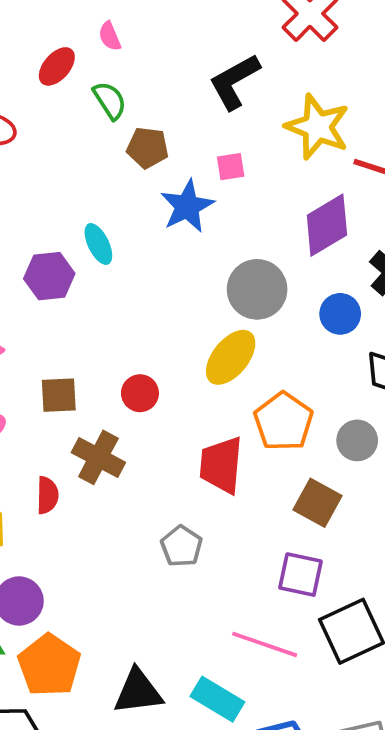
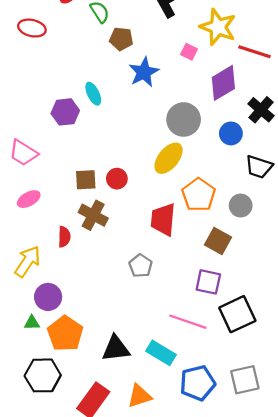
pink square: (231, 167) -> (189, 52), moved, turned 35
brown square: (59, 395) -> (86, 180), moved

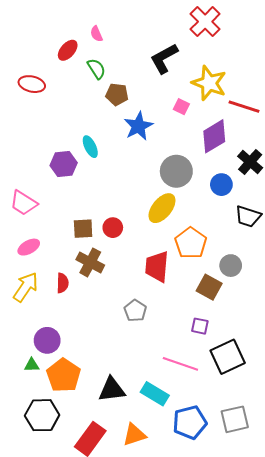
gray circle: (241, 206) -> (231, 266), moved
yellow arrow: (28, 261) -> (26, 287), moved
purple square: (208, 282) -> (200, 326), size x0.7

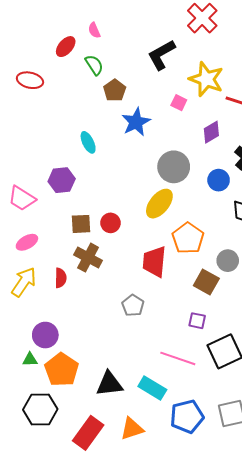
brown pentagon: (117, 94) -> (115, 90), turned 30
purple diamond: (214, 136) -> (211, 132), size x0.7
purple hexagon: (64, 164) -> (62, 180), moved

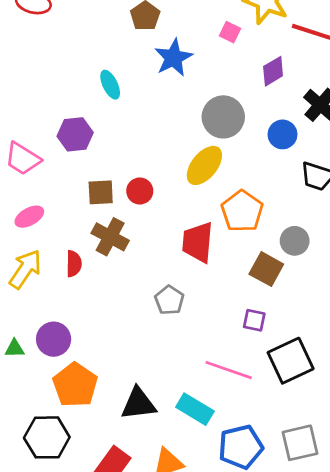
green triangle: (30, 359) -> (15, 349), moved

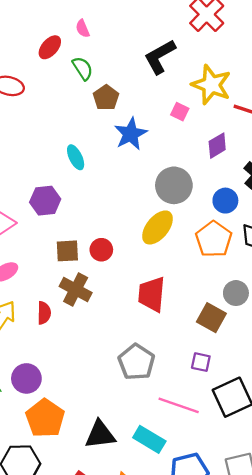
orange pentagon: (242, 211) -> (214, 239), moved
gray pentagon: (169, 300) -> (136, 362), moved, size x1.4

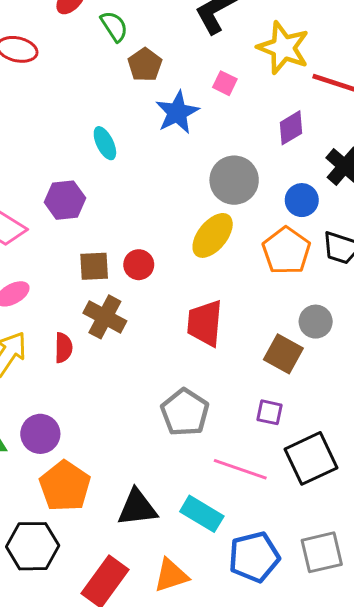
pink square: (180, 112) -> (225, 83), moved

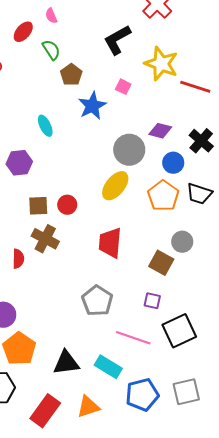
purple diamond: (291, 128) -> (160, 131), moved, turned 45

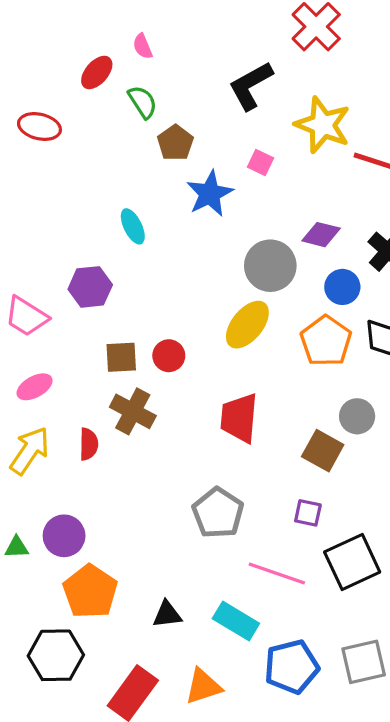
black triangle: (66, 363) -> (167, 614), size x0.7

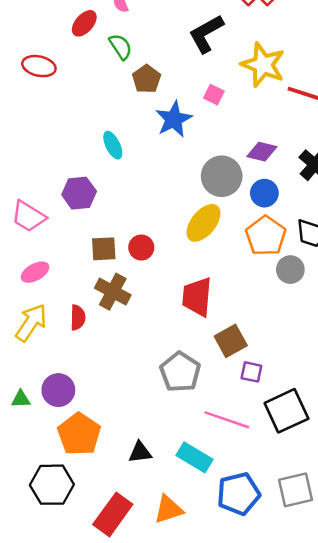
blue circle: (342, 287) -> (264, 193), moved
gray circle: (357, 416) -> (290, 270), moved
brown square: (323, 451) -> (231, 341), moved, turned 32

